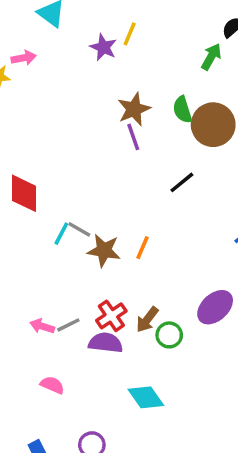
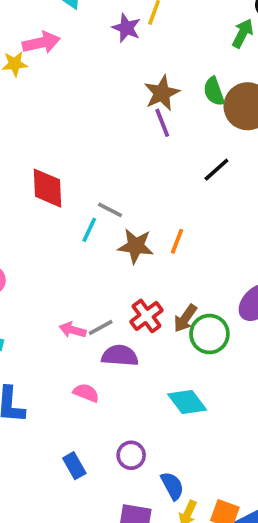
pink arrow: (24, 58) -> (41, 43), size x1.4
gray line: (79, 229) -> (110, 210), moved
green circle: (169, 335) -> (209, 334), size x1.4
purple semicircle: (106, 343) -> (120, 356), moved

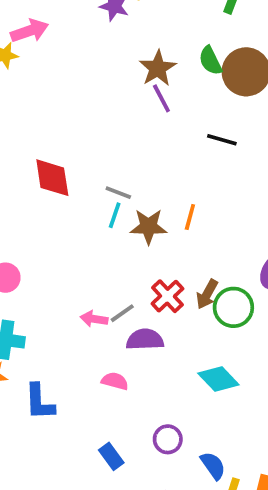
black line: (216, 170) -> (222, 140), turned 64
cyan line: (89, 230) -> (115, 215), moved

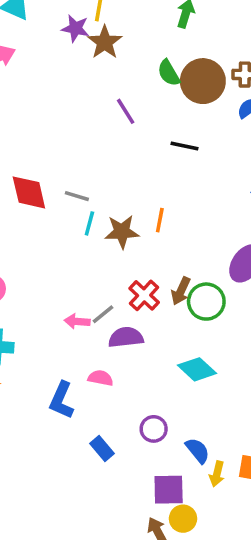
brown star: (158, 68) -> (105, 42), moved
gray line: (118, 193) -> (77, 196), moved
blue L-shape: (40, 402) -> (62, 400), moved, turned 30

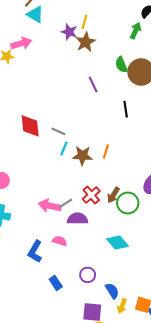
black line: (185, 146) -> (126, 109), turned 63
pink arrow: (77, 321) -> (50, 206), size x1.5

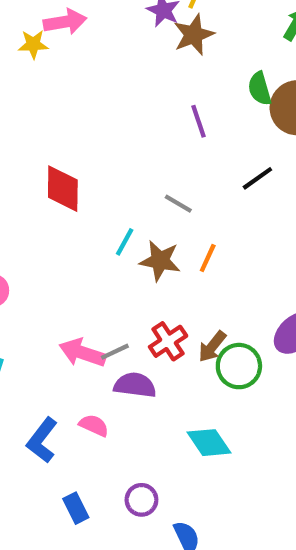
black line: (126, 109) -> (257, 178), turned 56
gray line: (58, 131) -> (178, 204), moved

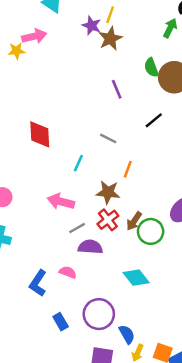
brown star: (160, 261) -> (108, 192), moved
pink arrow: (82, 353) -> (61, 202), moved
purple circle: (141, 500) -> (99, 314), size x1.6

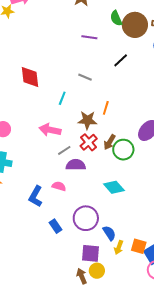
purple line: (117, 89) -> (89, 37), turned -56
orange line: (128, 169) -> (106, 108), moved

